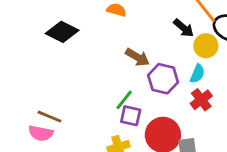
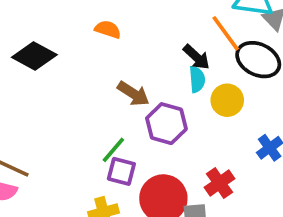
yellow circle: (206, 46) -> (227, 100), moved
cyan semicircle: (197, 74) -> (197, 79), moved, turned -30
red cross: (201, 100) -> (219, 183), moved

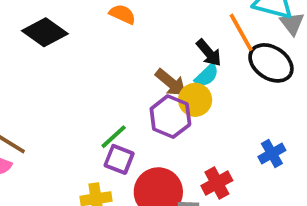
cyan semicircle: (197, 79) -> (207, 75), turned 45
brown arrow: (133, 94) -> (171, 83), moved
yellow circle: (227, 100) -> (195, 100), moved

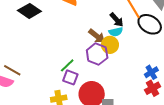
cyan semicircle: (207, 75) -> (116, 32), turned 32
red cross: (217, 183) -> (153, 88), moved

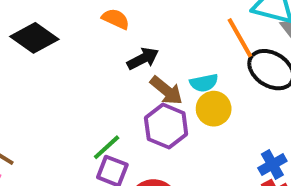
black arrow: (117, 20) -> (143, 59), moved, turned -77
yellow circle: (110, 45) -> (214, 109), moved

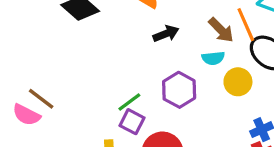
brown arrow: (166, 90) -> (221, 30), moved
yellow circle: (214, 109) -> (238, 82), moved

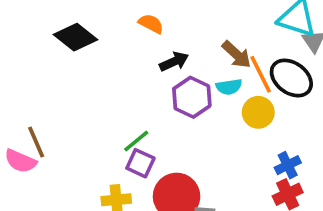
orange line: (246, 25) -> (261, 74), moved
purple hexagon: (179, 90) -> (192, 97), moved
brown line: (41, 99) -> (36, 142), turned 32

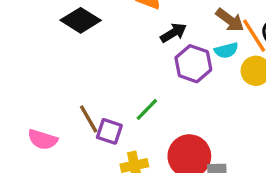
brown line: (36, 142) -> (89, 119), moved
purple square: (140, 163) -> (109, 131), moved

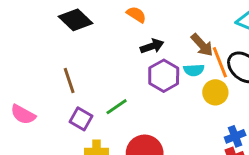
brown line: (89, 119) -> (69, 81), moved

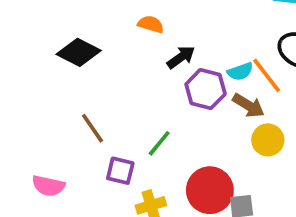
brown arrow: (202, 45) -> (248, 106), moved
orange line: (220, 62) -> (267, 75), moved
yellow circle: (215, 92) -> (268, 140), moved

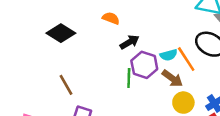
green line: (159, 143) -> (129, 78), moved, turned -42

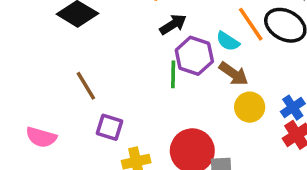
cyan semicircle: (169, 55) -> (228, 41), turned 49
orange line: (186, 59) -> (251, 24), moved

